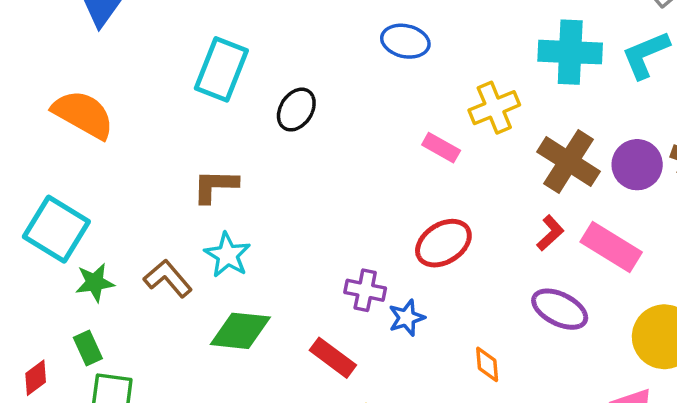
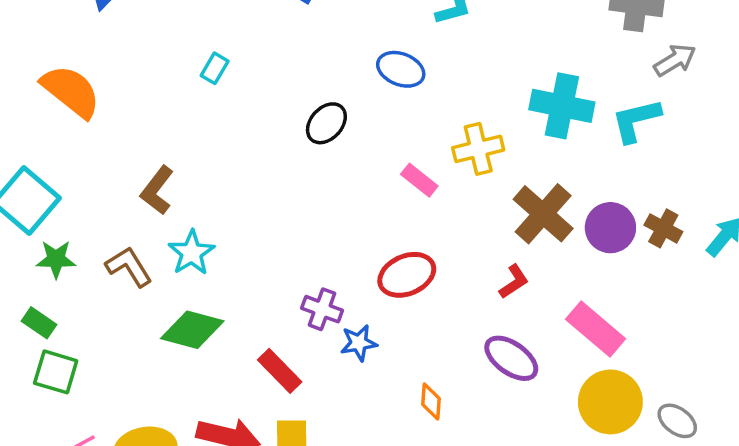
cyan rectangle: (221, 69) -> (215, 68), size x0.5
black ellipse: (296, 110) -> (326, 123), moved
brown L-shape: (215, 186) -> (157, 190), moved, turned -63
pink rectangle: (611, 247) -> (596, 329), moved
green rectangle: (88, 348) -> (39, 323), turned -40

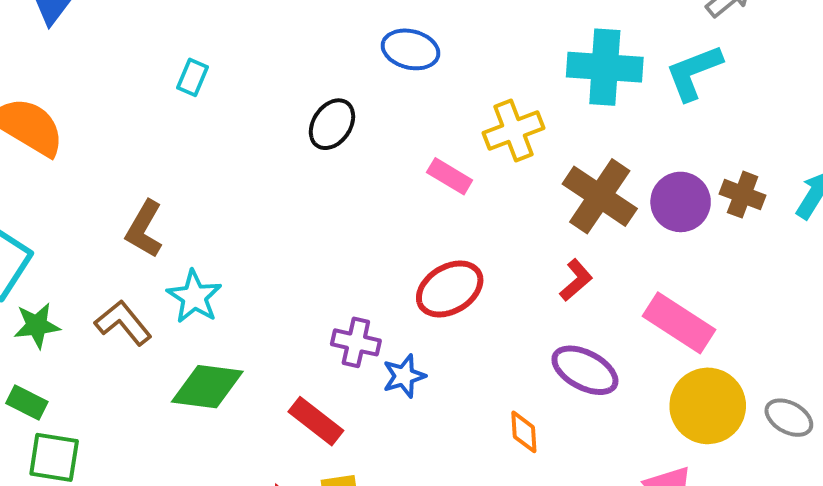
orange diamond: (431, 401) -> (524, 432), moved

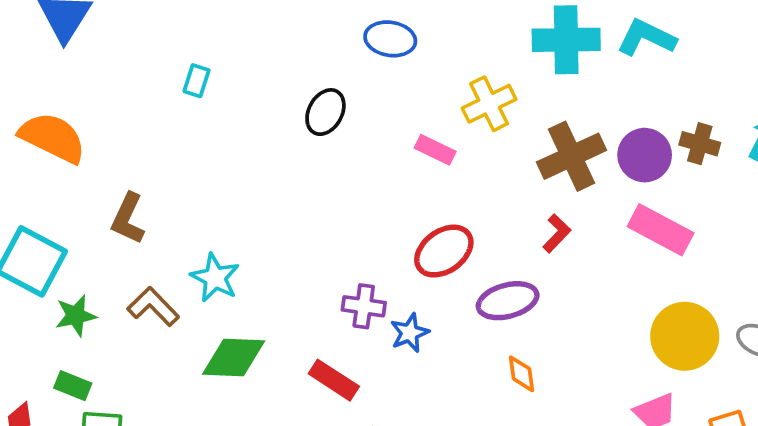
cyan L-shape: (694, 72) -> (646, 38), turned 52
brown cross: (600, 196) -> (572, 156), turned 36
brown L-shape: (144, 229) -> (128, 219), moved
pink rectangle: (679, 323) -> (661, 230), moved
purple ellipse: (585, 370) -> (508, 301), moved, turned -38

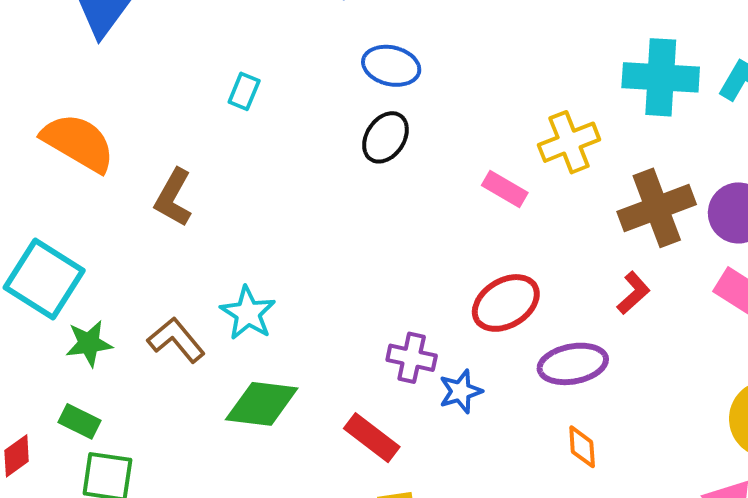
blue ellipse: (390, 39) -> (391, 66), moved
brown L-shape: (128, 219) -> (173, 198), moved

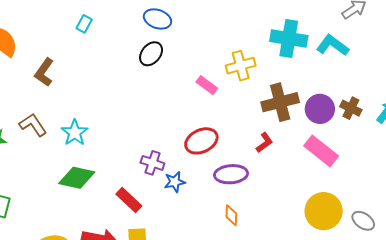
brown L-shape: (176, 340) -> (33, 125), moved

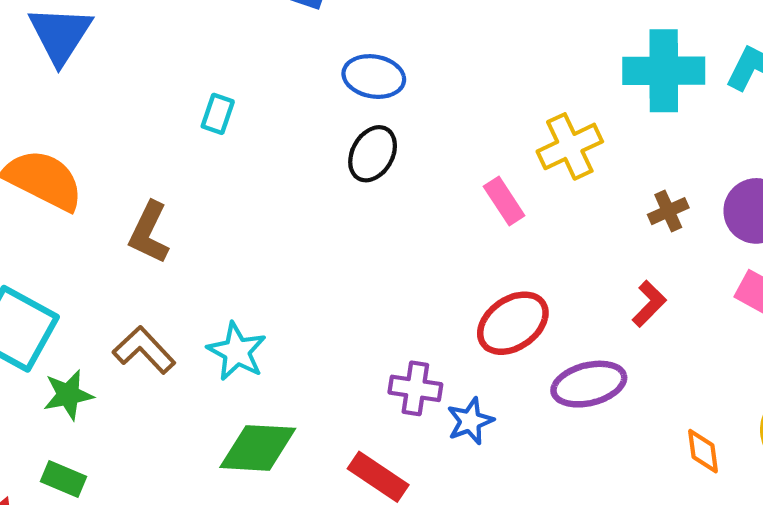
pink rectangle: (207, 85) -> (504, 201), turned 30
brown cross: (280, 102) -> (668, 211), size x0.5
orange diamond: (231, 215) -> (703, 451), moved

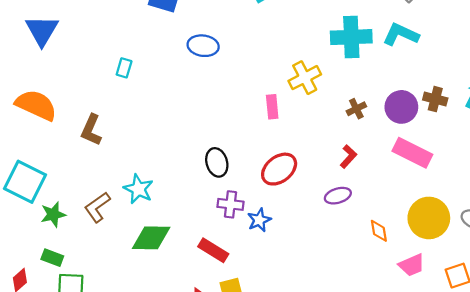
black ellipse: (373, 154) -> (217, 162), moved, turned -44
pink rectangle: (504, 201) -> (272, 107), turned 30
brown L-shape: (144, 350) -> (97, 207), moved, turned -80
purple ellipse: (589, 384) -> (338, 196), moved, size x0.7

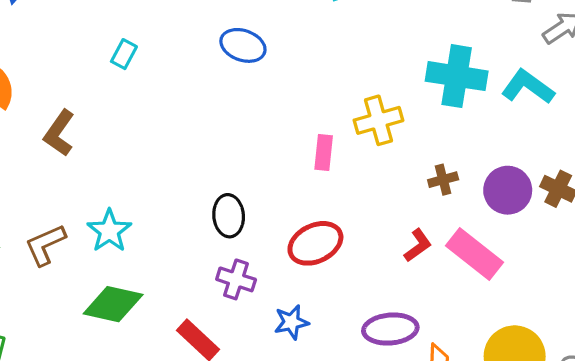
pink rectangle: (412, 153) -> (474, 254), moved
purple ellipse: (338, 196) -> (390, 329), moved, size x1.4
blue star: (259, 220) -> (291, 322), moved

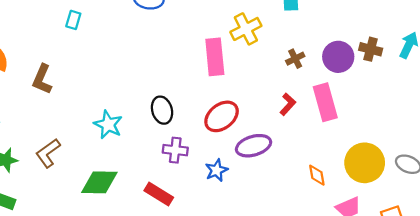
pink rectangle: (324, 152) -> (215, 57), size x1.6
cyan star: (109, 231) -> (108, 125), moved
pink rectangle: (474, 254) -> (325, 102), turned 48
purple ellipse: (390, 329) -> (254, 146), moved

